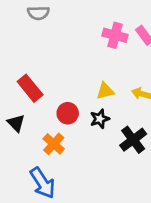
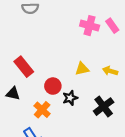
black star: (100, 119) -> (70, 98), moved
black triangle: (16, 123) -> (13, 94), turned -32

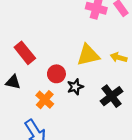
yellow triangle: (82, 69) -> (88, 55), size x1.5

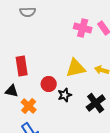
red rectangle: (25, 53) -> (22, 66), turned 30
orange cross: (45, 100) -> (29, 106), moved

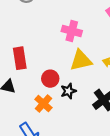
pink cross: (83, 28) -> (72, 31), moved
orange cross: (29, 106) -> (43, 104), moved

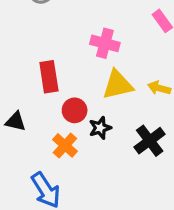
red rectangle: (20, 58) -> (49, 77), moved

